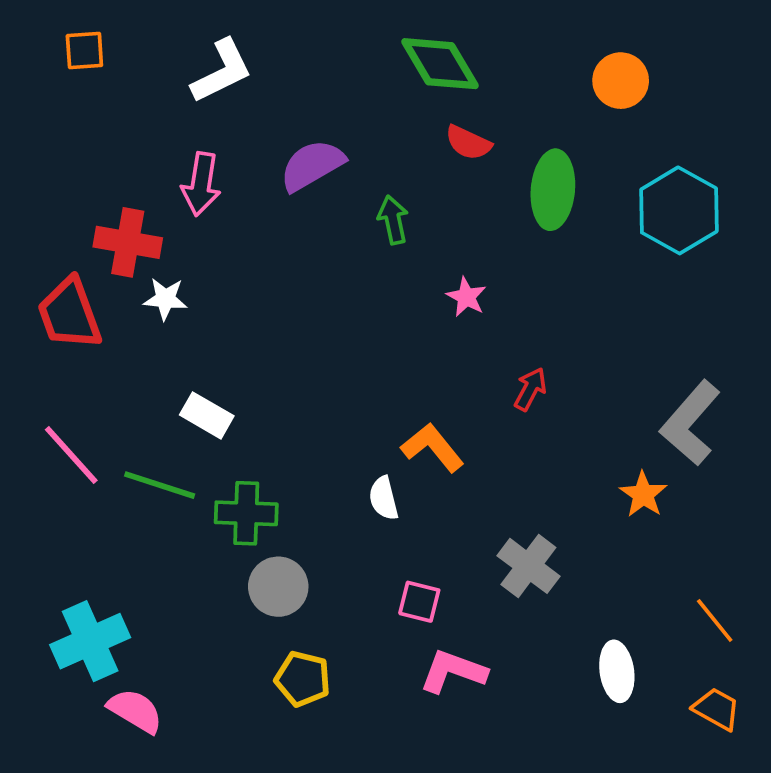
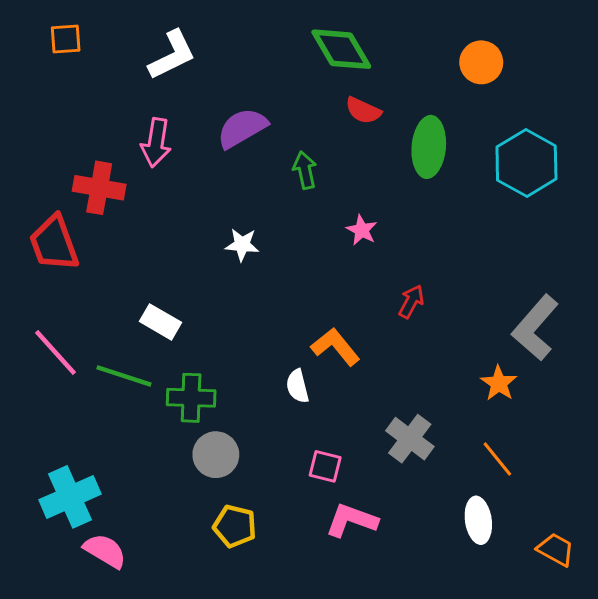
white star: (165, 299) -> (242, 245), moved
orange line: (715, 621) -> (497, 459), moved

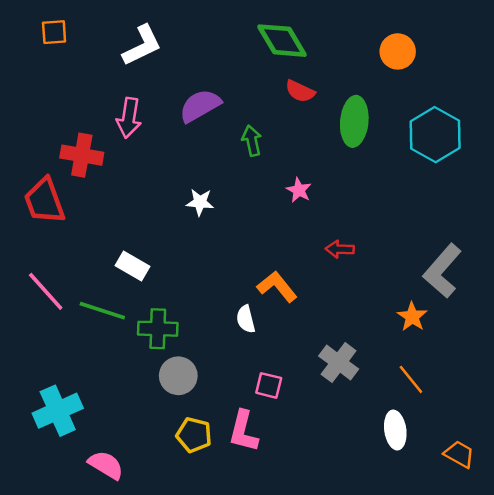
red arrow: (411, 302) -> (340, 249), turned -116
pink L-shape: (351, 520) -> (243, 431), moved, turned -96
pink semicircle: (105, 551) -> (106, 465), moved

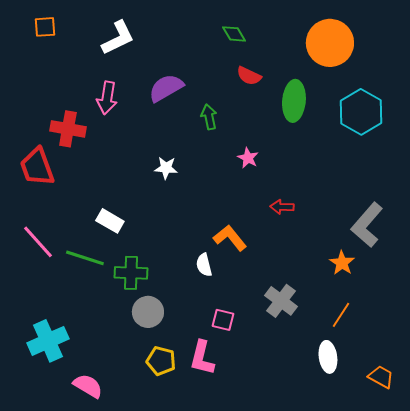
green diamond: (282, 41) -> (234, 34), size x0.6
orange circle: (398, 51) -> (330, 43), size x1.6
orange line: (411, 379) -> (341, 315), turned 72

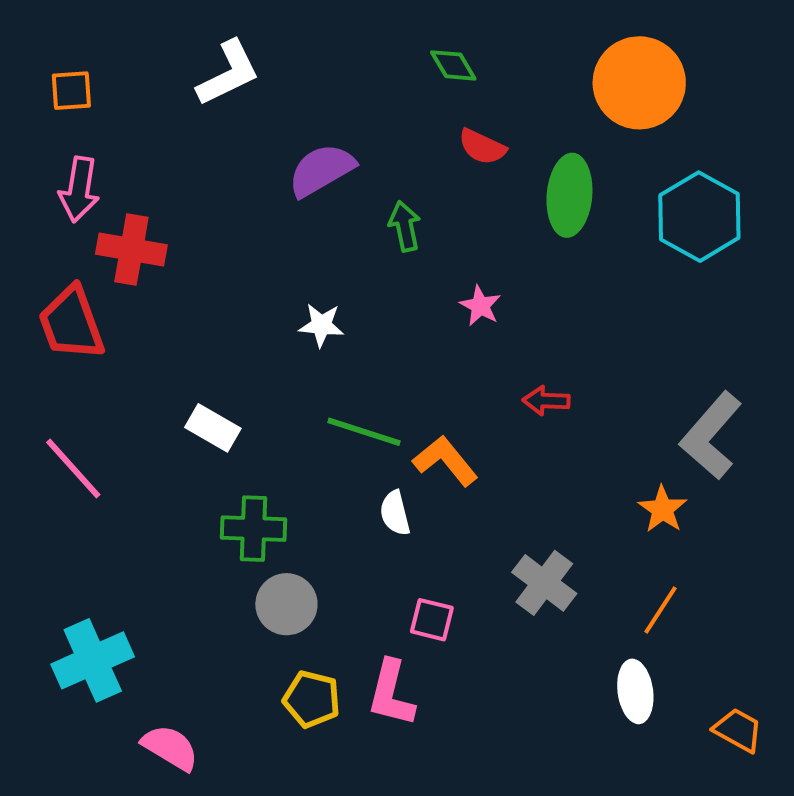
orange square: (45, 27) -> (71, 91), moved
pink arrow: (107, 98) -> (79, 189), moved
green line: (85, 258) -> (364, 432), moved

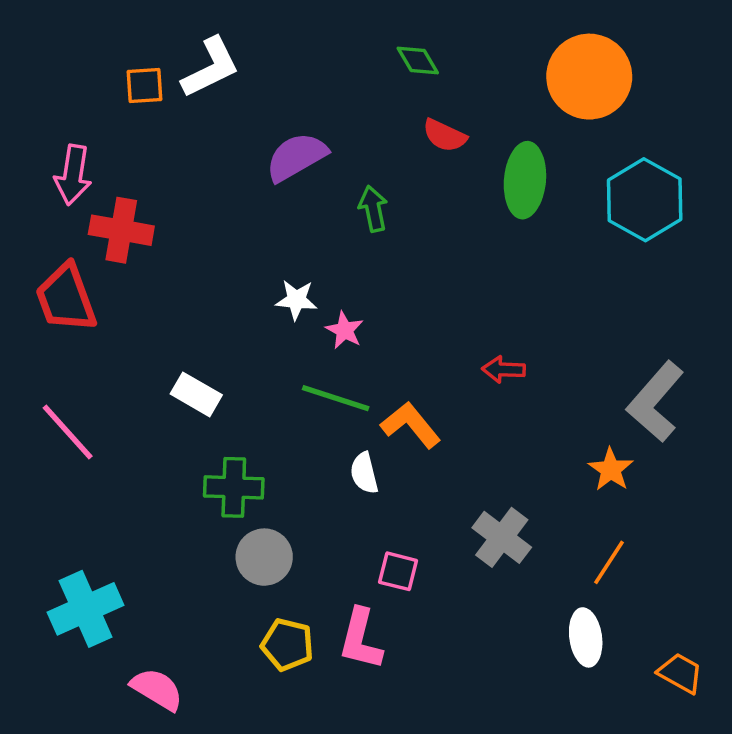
orange square: (71, 91) -> (144, 85), moved
pink star: (480, 306) -> (345, 330), moved

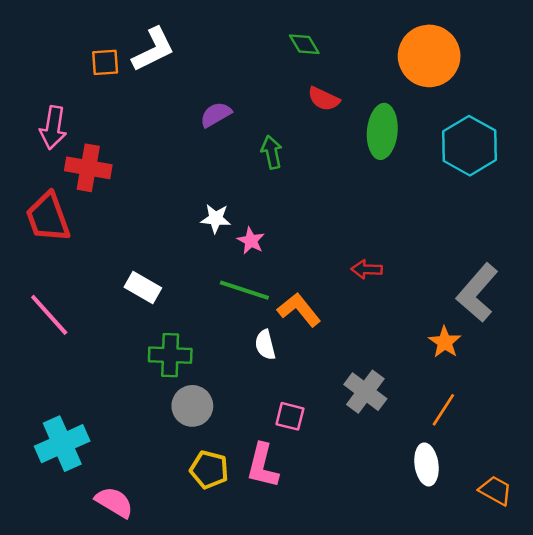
purple semicircle: (296, 157) -> (216, 114), size x0.7

